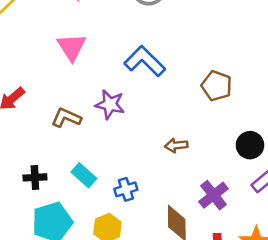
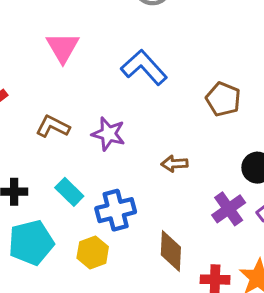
purple star: (110, 104) -> (108, 134), moved
blue cross: (126, 189) -> (116, 210), size x1.5
purple cross: (214, 195) -> (229, 209), moved

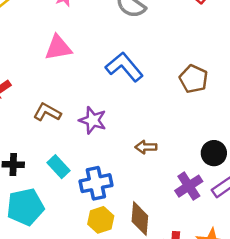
pink triangle: (63, 47) -> (58, 48), turned 48
brown pentagon: (223, 99) -> (194, 79), moved
yellow hexagon: (93, 252) -> (101, 220), moved

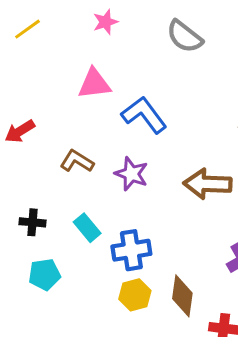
blue L-shape: (124, 67) -> (144, 115), moved
brown arrow: (146, 147) -> (208, 184), moved, size x1.8
cyan pentagon: (25, 207) -> (44, 274), size x0.7

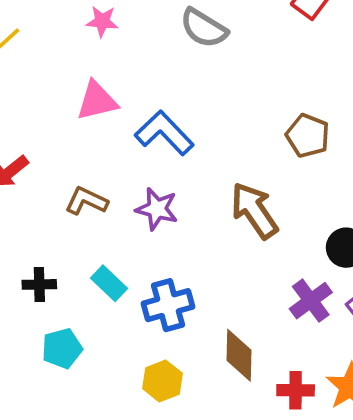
pink star: (105, 22) -> (102, 21), turned 30
brown arrow: (208, 184) -> (254, 211), turned 60
yellow hexagon: (135, 295) -> (162, 381), moved

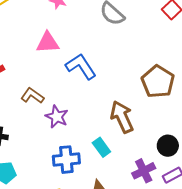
brown pentagon: (308, 136) -> (158, 82), size x1.4
purple star: (157, 209) -> (57, 117), moved
cyan rectangle: (109, 283) -> (101, 147), moved

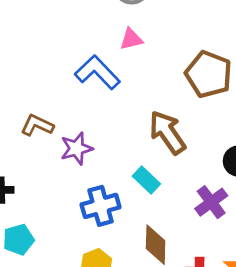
pink triangle: (48, 43) -> (131, 39), moved, size x0.7
purple star: (57, 117) -> (76, 148), turned -30

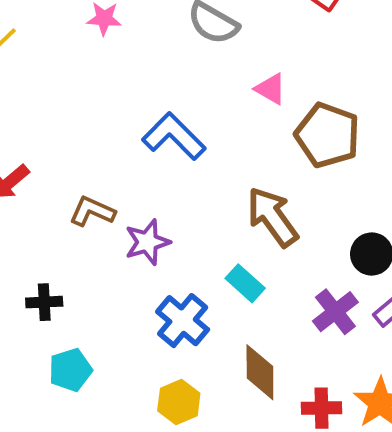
pink triangle: (131, 39) -> (271, 89), moved, turned 45
blue cross: (101, 206) -> (183, 321), turned -33

